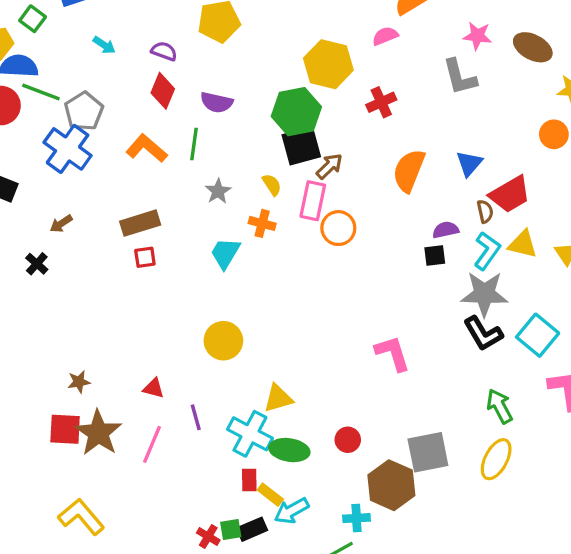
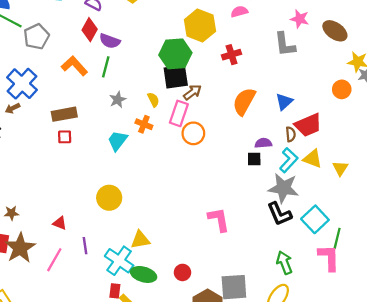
purple semicircle: (217, 102) -> (110, 41), moved
blue cross: (68, 149) -> (22, 84), moved

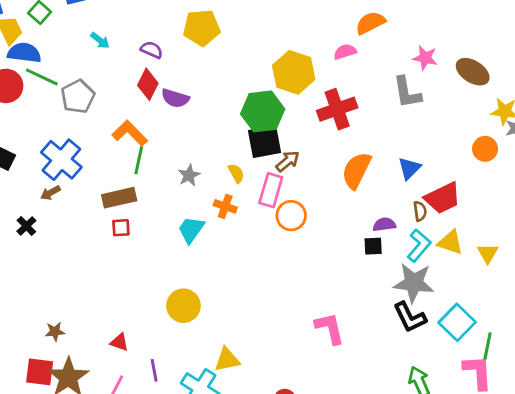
red cross: (231, 55) -> (337, 109), size x1.5
green line: (106, 67) -> (139, 160), moved

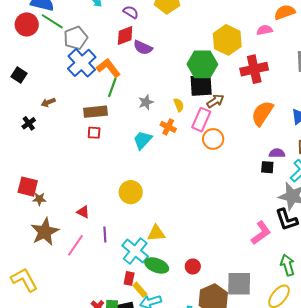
red diamond: (148, 84) -> (125, 36), turned 35
blue cross: (61, 160) -> (82, 63), moved
pink L-shape: (330, 328) -> (261, 233), moved, turned 60
red square: (40, 372) -> (28, 187), moved

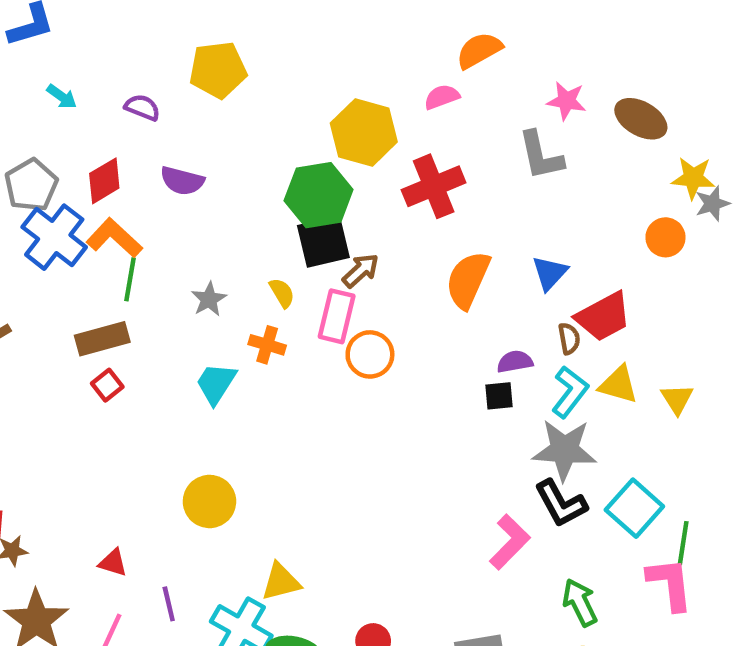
red diamond: (125, 36) -> (104, 181), moved
red square: (94, 133) -> (107, 385), turned -32

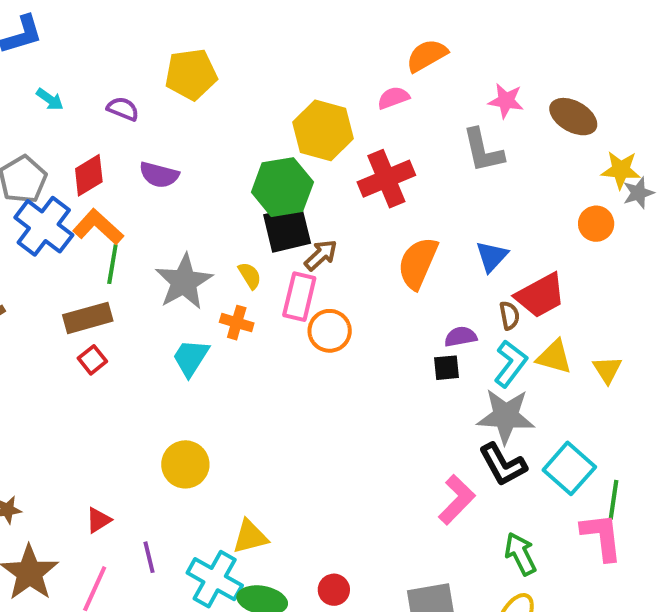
gray star: (209, 299) -> (184, 282), size x1.8
red triangle: (113, 563) -> (98, 520), turned -48

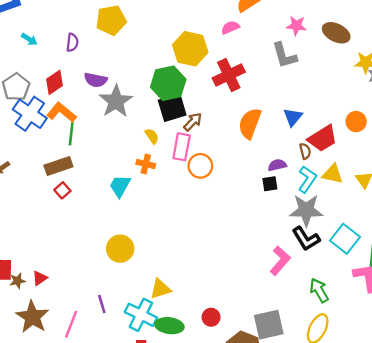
purple semicircle: (123, 109) -> (72, 42), turned 78
orange circle: (596, 224) -> (356, 122), moved
gray star: (184, 282) -> (116, 101), moved
red triangle: (98, 520) -> (40, 278), moved

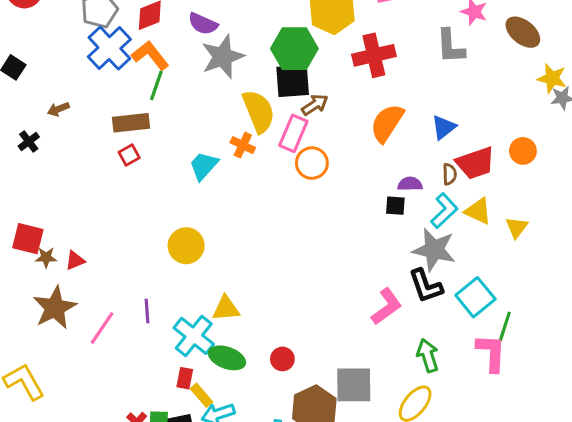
yellow semicircle: (152, 136) -> (259, 111), size x2.0

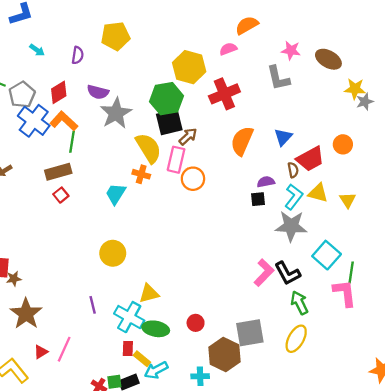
red triangle: (75, 260) -> (41, 352), moved
black L-shape: (426, 286) -> (287, 273), moved
pink line: (102, 328) -> (64, 349), moved

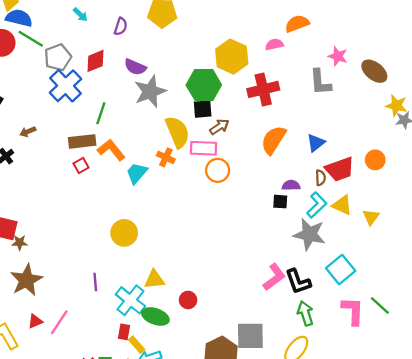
orange L-shape: (64, 121) -> (111, 150), moved
black square: (169, 122) -> (203, 109), size x0.7
pink rectangle: (176, 160) -> (204, 148), turned 70
green line: (351, 273) -> (380, 305), moved, turned -65
red circle: (196, 323) -> (188, 300), moved

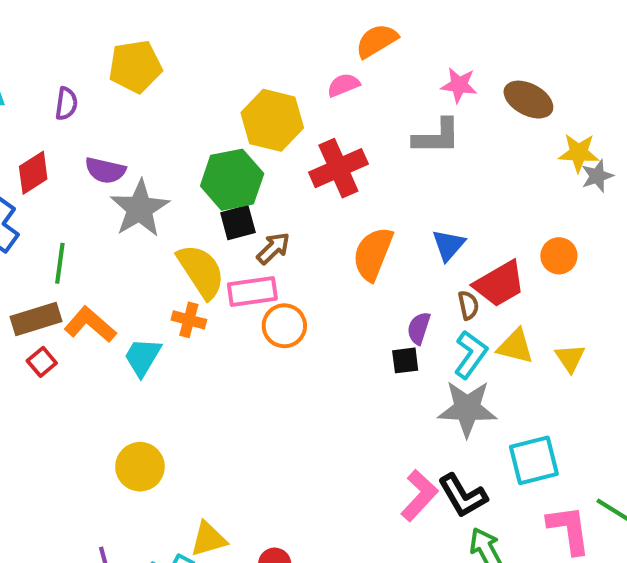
gray L-shape: (320, 82) -> (437, 137), turned -76
purple semicircle: (291, 185) -> (419, 328), turned -60
cyan square: (341, 269) -> (534, 460), turned 36

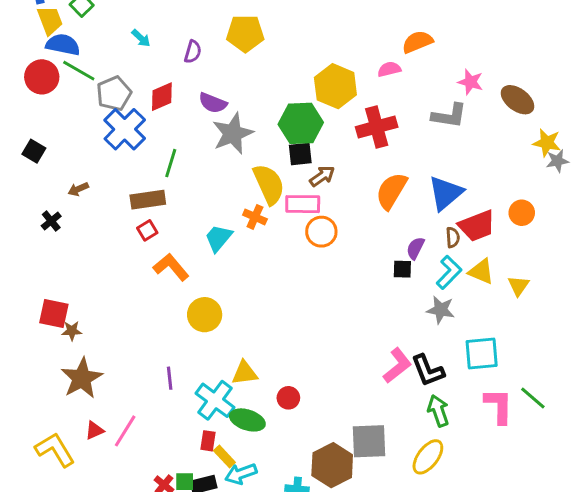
blue triangle: (449, 245) -> (445, 193), size x1.5
orange L-shape: (90, 325) -> (171, 267), moved
gray star: (467, 409) -> (441, 310), size x0.7

